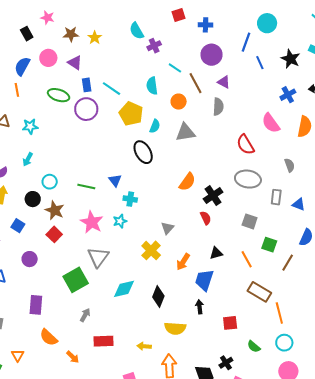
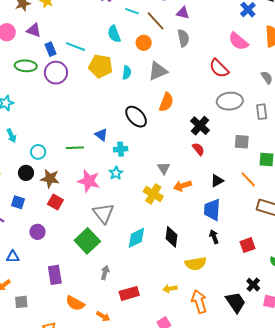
black ellipse: (143, 152) -> (136, 117), moved
cyan arrow: (28, 159) -> (11, 136), turned -40
orange semicircle: (187, 182) -> (166, 102), moved
orange arrow: (183, 262) -> (182, 186), moved, turned 54

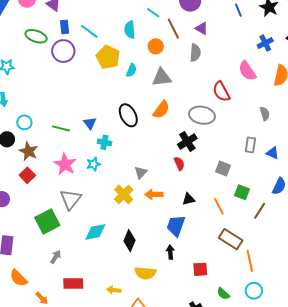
gray ellipse: (230, 101) -> (202, 115), moved

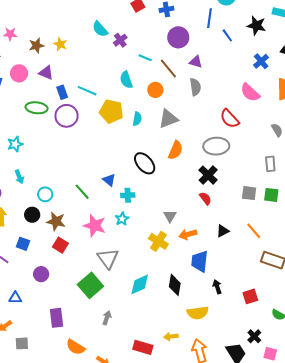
green line: (61, 128) -> (82, 192), turned 48
green square: (242, 192) -> (271, 195), moved
blue trapezoid: (176, 226) -> (200, 261), moved
red rectangle: (73, 283) -> (143, 347), moved, turned 30

